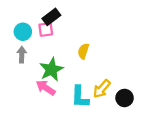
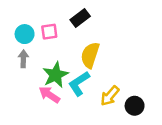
black rectangle: (51, 17) -> (80, 18), moved
yellow semicircle: (83, 51) -> (90, 55), size x1.5
cyan L-shape: (80, 97) -> (79, 84), moved, turned 55

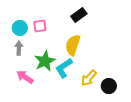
black rectangle: (80, 18) -> (79, 15), moved
pink arrow: (49, 95) -> (25, 77), moved

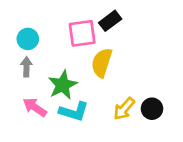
pink square: (40, 26) -> (82, 33), moved, size x1.5
cyan L-shape: (64, 68) -> (74, 111), moved, turned -130
black circle: (109, 86) -> (152, 109), moved

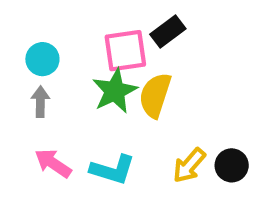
green star: (63, 85) -> (115, 91), moved

